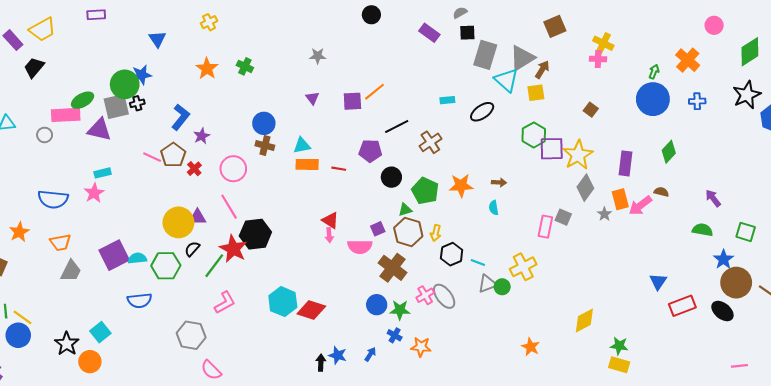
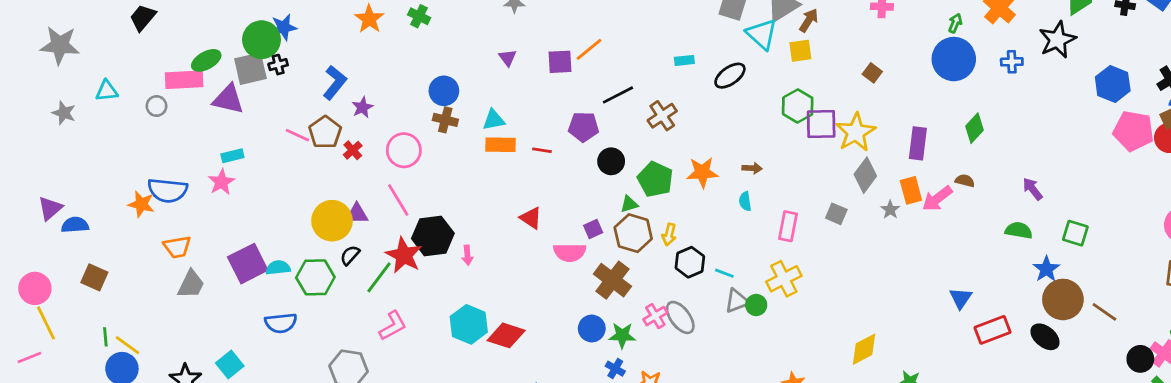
black star: (747, 95) -> (1057, 40), moved
pink rectangle: (545, 227) -> (788, 226), moved
orange star: (19, 232) -> (141, 204), moved, turned -30
pink arrow: (329, 235) -> (467, 255), moved

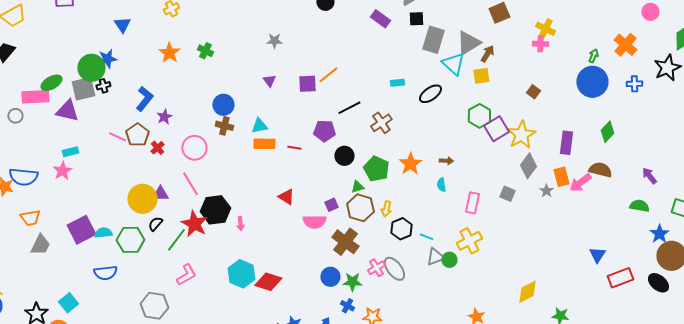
purple square: (821, 124) -> (496, 129), turned -30
orange star: (702, 172) -> (410, 164), turned -30
brown semicircle: (965, 181) -> (600, 170), size x1.6

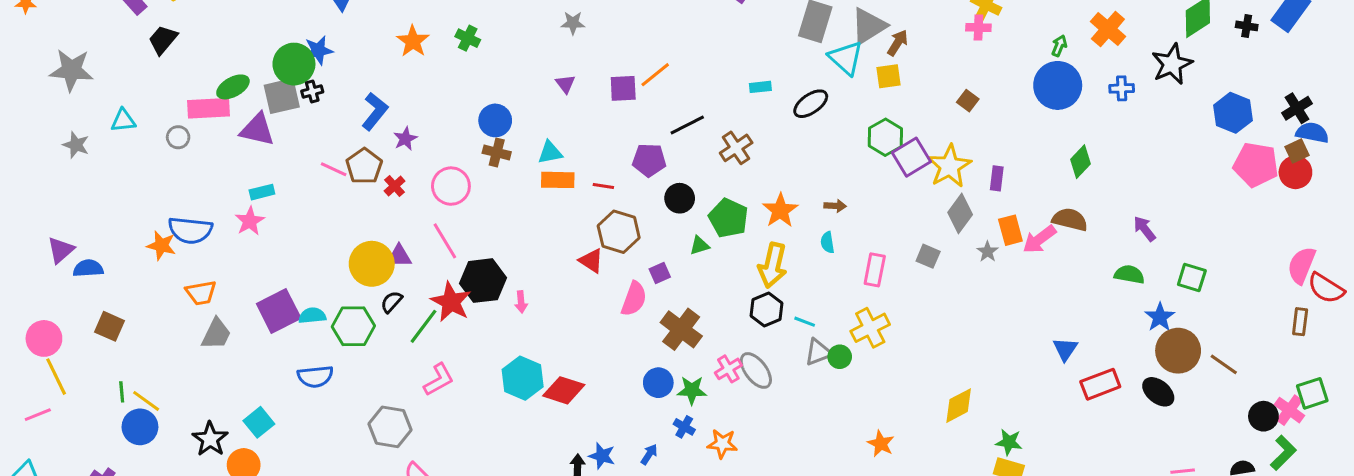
purple rectangle: (566, 143) -> (997, 178), moved, size x0.7
brown hexagon: (360, 208) -> (619, 232), moved
yellow arrow: (386, 209) -> (773, 265), moved, size x1.8
pink semicircle: (314, 222) -> (634, 299), turned -70

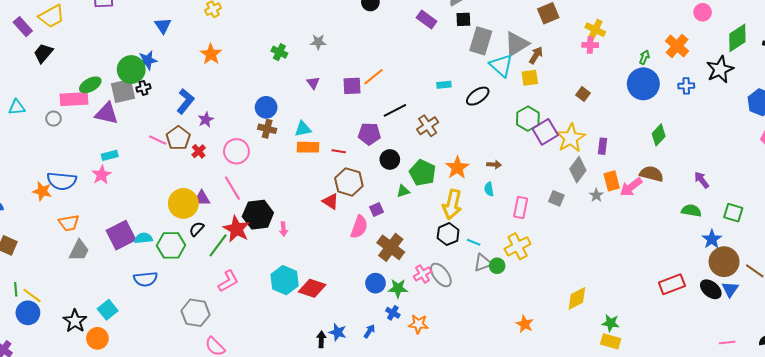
green cross: (468, 38) -> (279, 52), moved
blue triangle: (1065, 349) -> (730, 289), moved

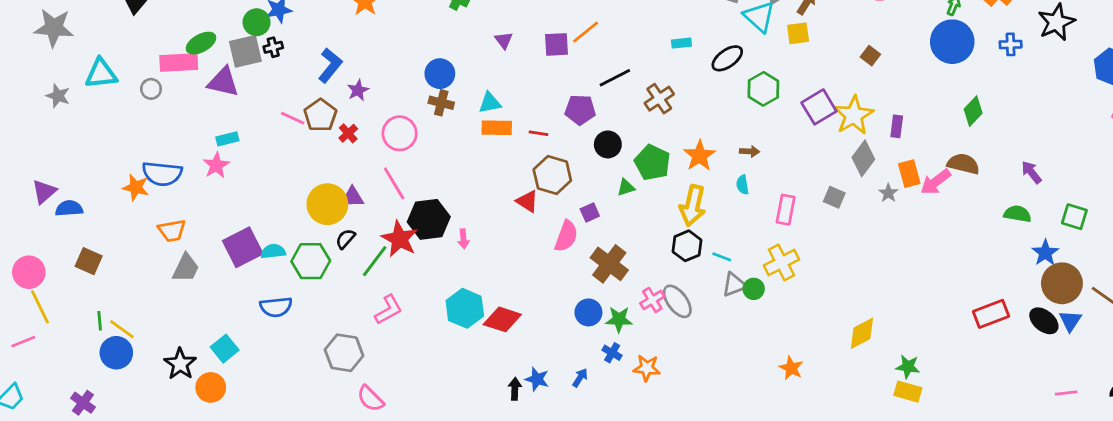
green circle: (131, 70) -> (257, 22), size x0.7
cyan triangle: (17, 107) -> (101, 74), size x1.4
green hexagon: (528, 119) -> (763, 89), moved

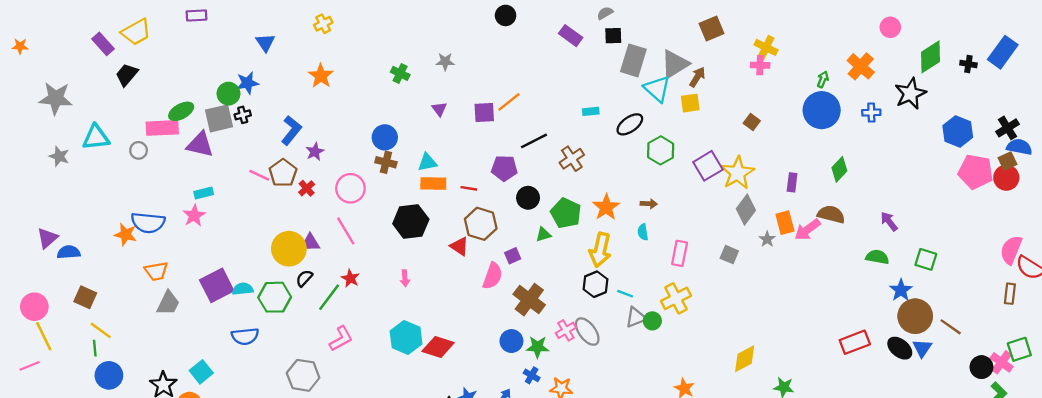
purple rectangle: (897, 126) -> (792, 182), moved
gray square: (834, 197) -> (729, 255), moved
black hexagon: (429, 219) -> (411, 221), moved
red star: (400, 239) -> (350, 278), size x0.6
yellow line: (122, 329) -> (101, 330), moved

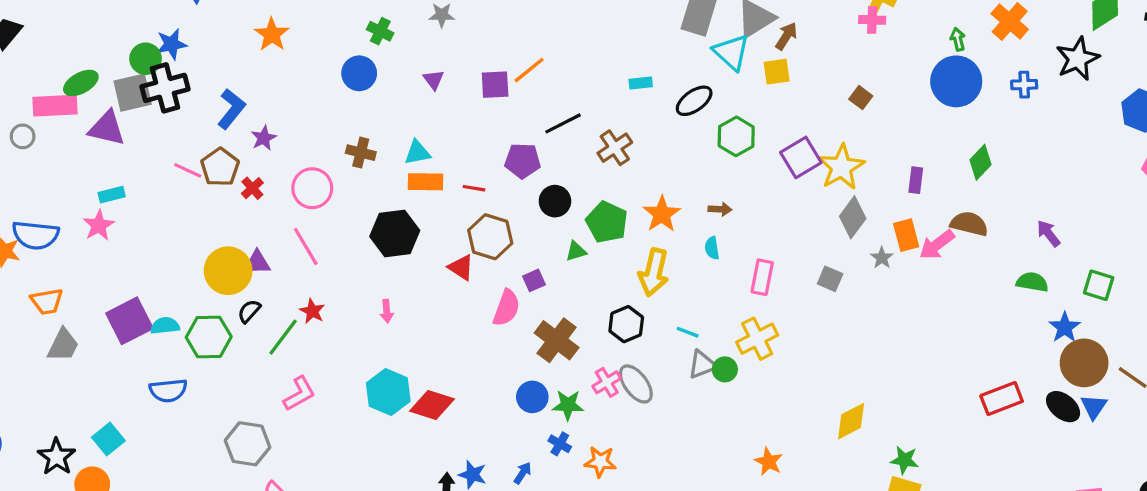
green arrow: (823, 79) -> (958, 39), turned -35
black cross: (243, 115) -> (165, 88), size x2.0
blue circle: (385, 137) -> (359, 73), moved
black hexagon: (596, 284) -> (626, 324), moved

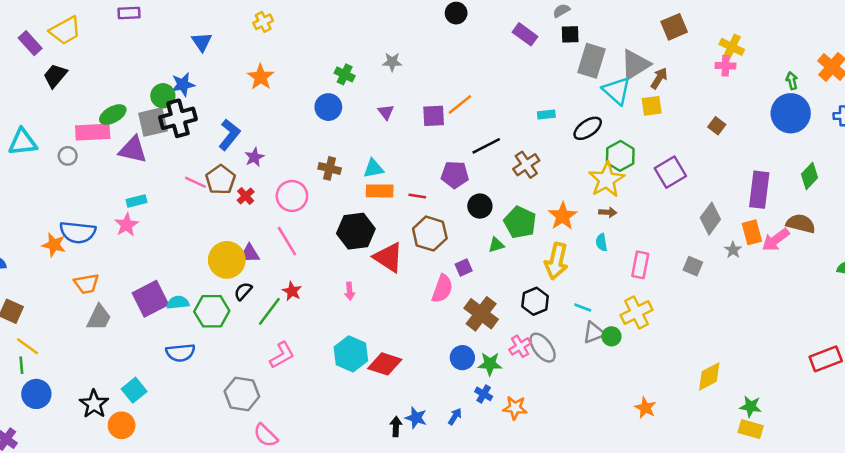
yellow star: (841, 167) -> (606, 180), moved
purple rectangle: (916, 180) -> (759, 190), size x1.8
red triangle: (461, 267) -> (388, 257), moved, size x1.5

